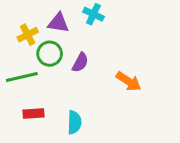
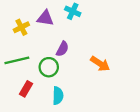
green circle: (50, 54) -> (49, 67), moved
red rectangle: (34, 114) -> (26, 89), turned -56

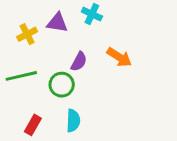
orange arrow: (100, 64) -> (119, 57), moved
red rectangle: (26, 89) -> (33, 125), moved

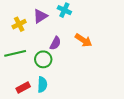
purple triangle: (57, 23) -> (40, 16), turned -42
cyan semicircle: (73, 121) -> (42, 84), moved
red rectangle: (33, 125) -> (23, 88), turned 32

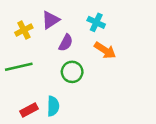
cyan cross: (64, 10) -> (96, 22), moved
purple semicircle: (55, 43) -> (66, 43), moved
green circle: (43, 59) -> (72, 72), moved

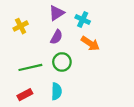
purple triangle: (51, 20) -> (57, 13), moved
green line: (19, 67) -> (30, 67), moved
cyan semicircle: (53, 106) -> (57, 91), moved

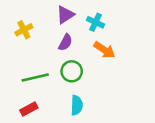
cyan semicircle: (57, 91) -> (77, 105), moved

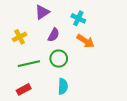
purple triangle: (65, 15) -> (42, 12), moved
yellow cross: (24, 30) -> (20, 37), moved

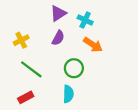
purple triangle: (42, 12) -> (58, 13), moved
green circle: (59, 59) -> (74, 68), moved
green line: (29, 64) -> (31, 69), turned 50

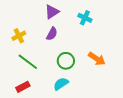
cyan cross: (85, 20) -> (85, 18), moved
orange arrow: (93, 45) -> (97, 59), moved
cyan semicircle: (68, 94) -> (61, 84), turned -126

